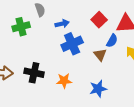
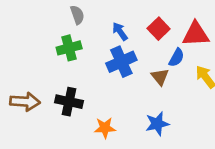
blue arrow: (62, 24) -> (120, 31), moved, turned -112
green cross: (21, 27) -> (69, 48), moved
orange star: (64, 81) -> (105, 128), moved

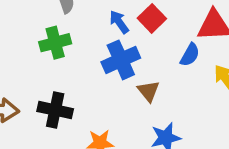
red square: (159, 29) -> (152, 18), moved
brown triangle: (160, 77) -> (148, 91), moved

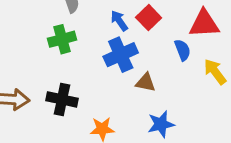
blue semicircle: (190, 55) -> (183, 50), turned -50
brown triangle: (148, 91) -> (145, 82), turned -40

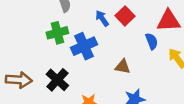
blue cross: (121, 55) -> (84, 46), moved
black cross: (62, 99) -> (57, 80), turned 30

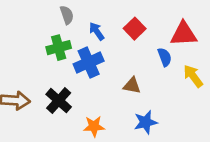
blue arrow: (102, 18) -> (97, 31), moved

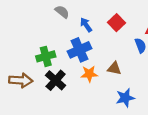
gray semicircle: (67, 15) -> (62, 12), turned -32
green cross: (59, 48) -> (46, 56), moved
orange star: (94, 126) -> (89, 74), moved

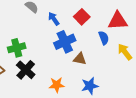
blue cross: (79, 50) -> (65, 42), moved
orange star: (89, 74) -> (57, 85), moved

